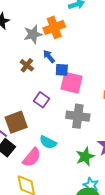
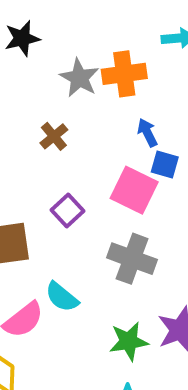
gray star: (33, 34) -> (79, 78), turned 30
blue arrow: (49, 56) -> (147, 133), moved
blue square: (62, 70) -> (165, 164), moved

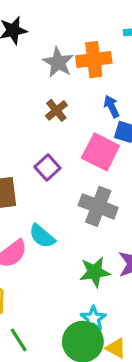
brown cross: (54, 136) -> (56, 110), moved

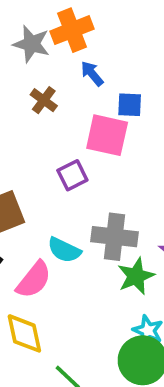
blue arrow: (112, 106) -> (92, 74), moved
purple square: (47, 167) -> (72, 175), moved, turned 30
gray cross: (98, 206) -> (115, 237), moved

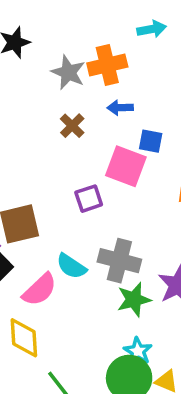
blue arrow: (92, 74) -> (120, 108), turned -60

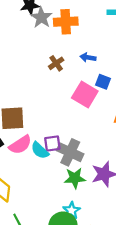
orange cross: (107, 65) -> (66, 22), moved
gray star: (68, 72) -> (41, 17), moved
purple square: (89, 199) -> (52, 143), moved
pink semicircle: (40, 290) -> (20, 145), moved

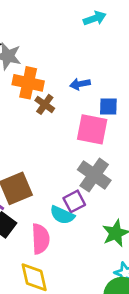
orange cross: (66, 22) -> (28, 83), moved, turned 35
pink semicircle: (20, 145) -> (40, 239), moved, turned -40
gray cross: (70, 152) -> (94, 175), moved, turned 30

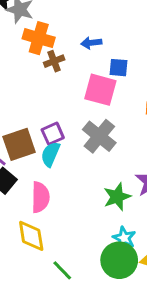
brown cross: (45, 104) -> (54, 61), turned 30
purple square: (74, 201) -> (53, 134), moved
cyan semicircle: (62, 215) -> (50, 154), moved, turned 85

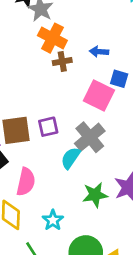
cyan semicircle: (50, 154) -> (71, 158), moved
cyan star: (124, 238) -> (53, 220), moved

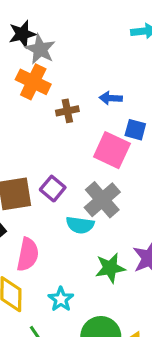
orange cross: (52, 38) -> (33, 82), moved
purple square: (48, 127) -> (53, 189), turned -36
cyan semicircle: (71, 158) -> (80, 225), turned -115

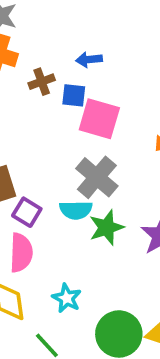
blue square: (135, 130) -> (74, 95), moved
purple square: (53, 189) -> (27, 212), moved
green star: (110, 268) -> (106, 228), moved

